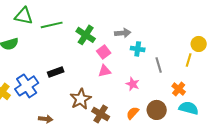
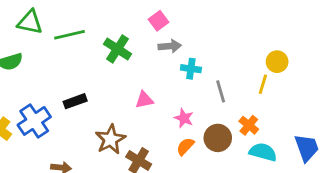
pink square: (104, 52) -> (158, 21), moved
brown circle: (157, 110) -> (218, 138), moved
orange semicircle: (133, 113) -> (185, 146), moved

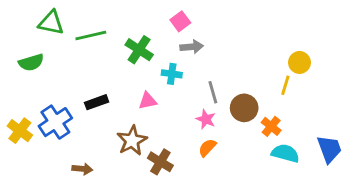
cyan cross: (191, 69) -> (172, 74), moved
gray line: (221, 91) -> (213, 92), moved
pink triangle: (144, 100) -> (148, 101), moved
brown circle: (218, 138) -> (244, 108), moved

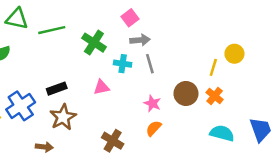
yellow line: (285, 85) -> (213, 67), moved
gray line: (213, 92) -> (150, 64), moved
orange cross: (271, 126) -> (215, 96), moved
brown star: (132, 141) -> (63, 117), moved

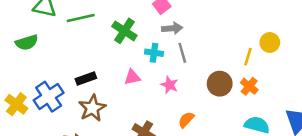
pink star: (152, 103) -> (169, 85), moved

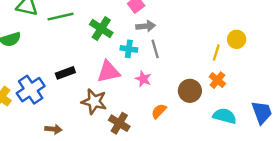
pink triangle: (132, 77) -> (108, 72), size x1.5
brown circle: (220, 84) -> (190, 91), moved
brown star: (92, 108) -> (94, 102), moved, turned -30

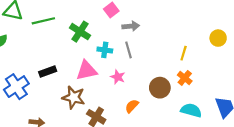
gray arrow: (146, 26) -> (131, 26), moved
yellow circle: (237, 39) -> (218, 38), moved

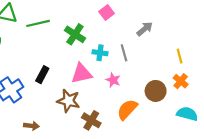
gray arrow: (131, 26) -> (145, 29), moved, turned -35
yellow line: (184, 53) -> (180, 56), turned -32
black rectangle: (48, 71) -> (42, 75), turned -42
orange semicircle: (132, 106) -> (127, 109), size x1.5

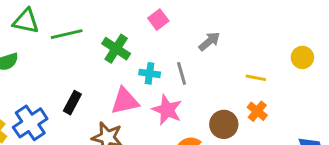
yellow line: (180, 56) -> (256, 78), turned -64
pink star: (113, 80) -> (167, 110), size x1.5

